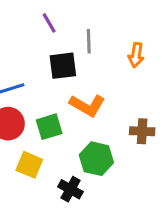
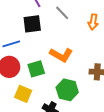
gray line: (89, 41) -> (62, 13), turned -42
black square: (63, 66) -> (32, 24), moved

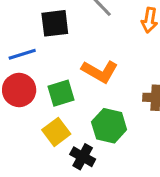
yellow square: (23, 94) -> (56, 132), moved, turned 30

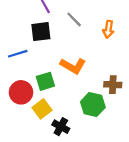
red circle: (19, 90) -> (21, 92), moved
green hexagon: (109, 126) -> (93, 105), moved

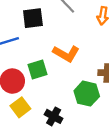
yellow square: (42, 109) -> (20, 107), moved

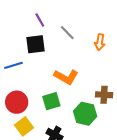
green square: (38, 70) -> (51, 101), moved

